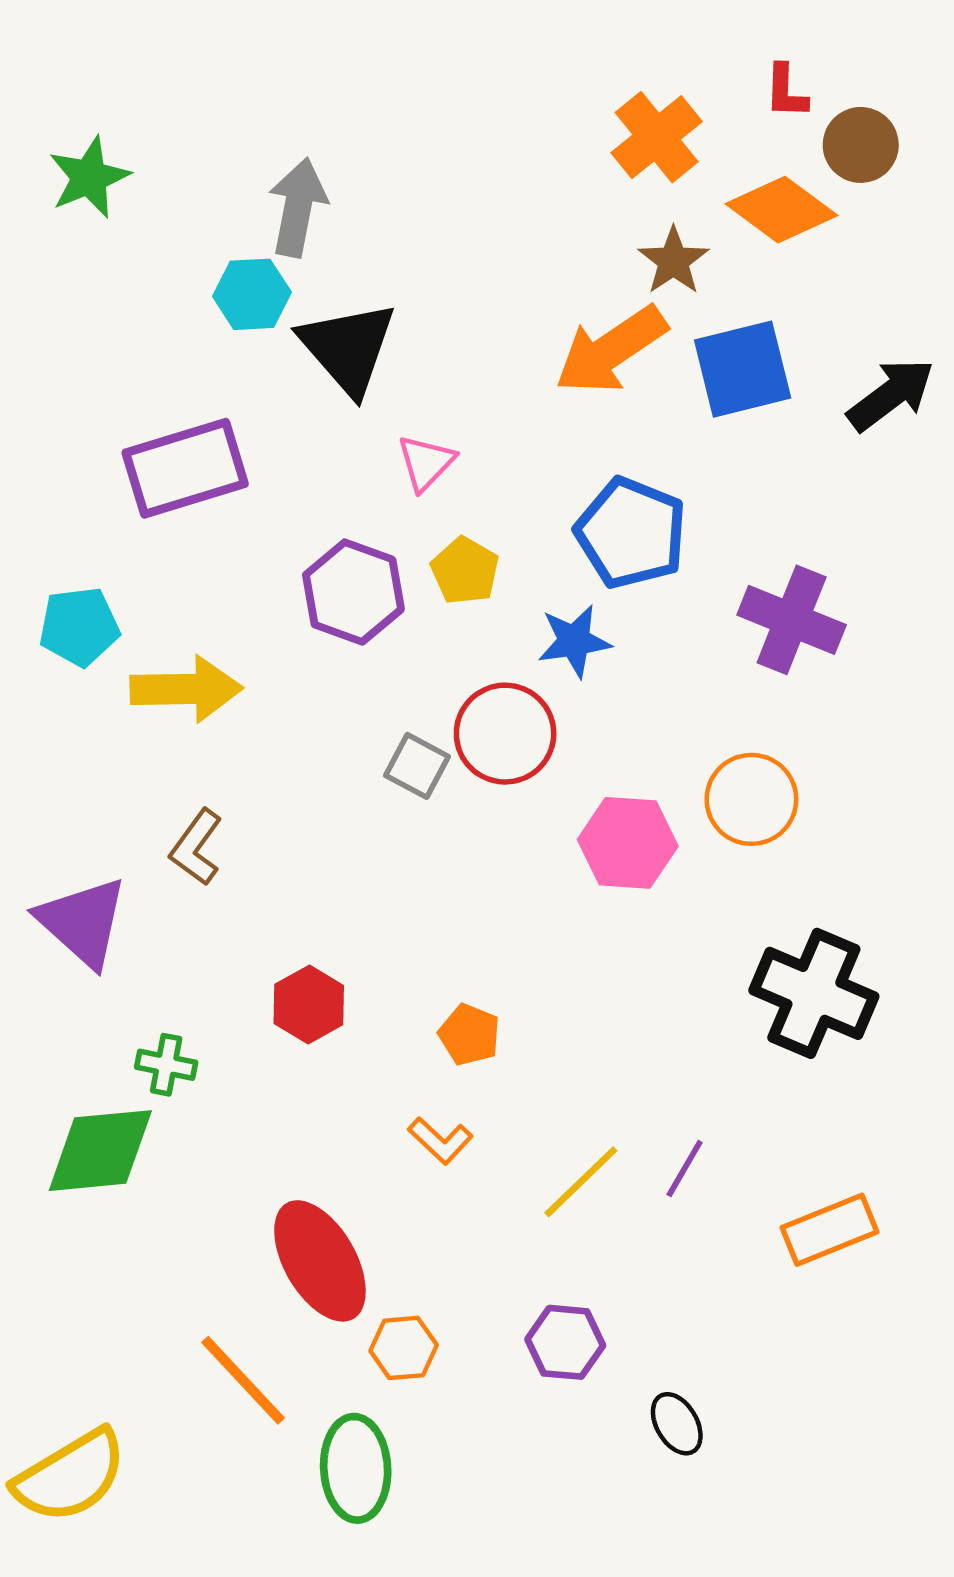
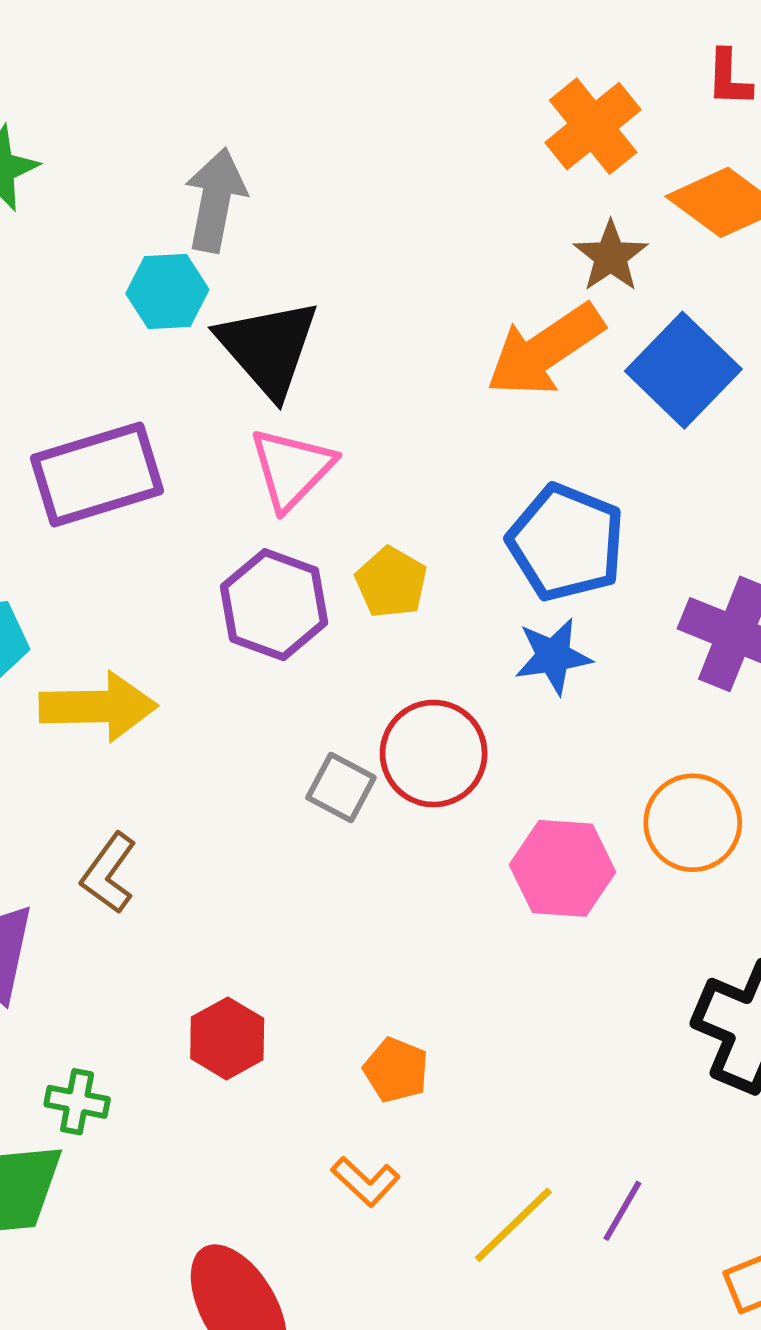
blue square: (743, 369) -> (683, 370), turned -32
pink triangle: (426, 463) -> (292, 469), moved, size x1.4
blue star: (574, 641) -> (553, 656), moved

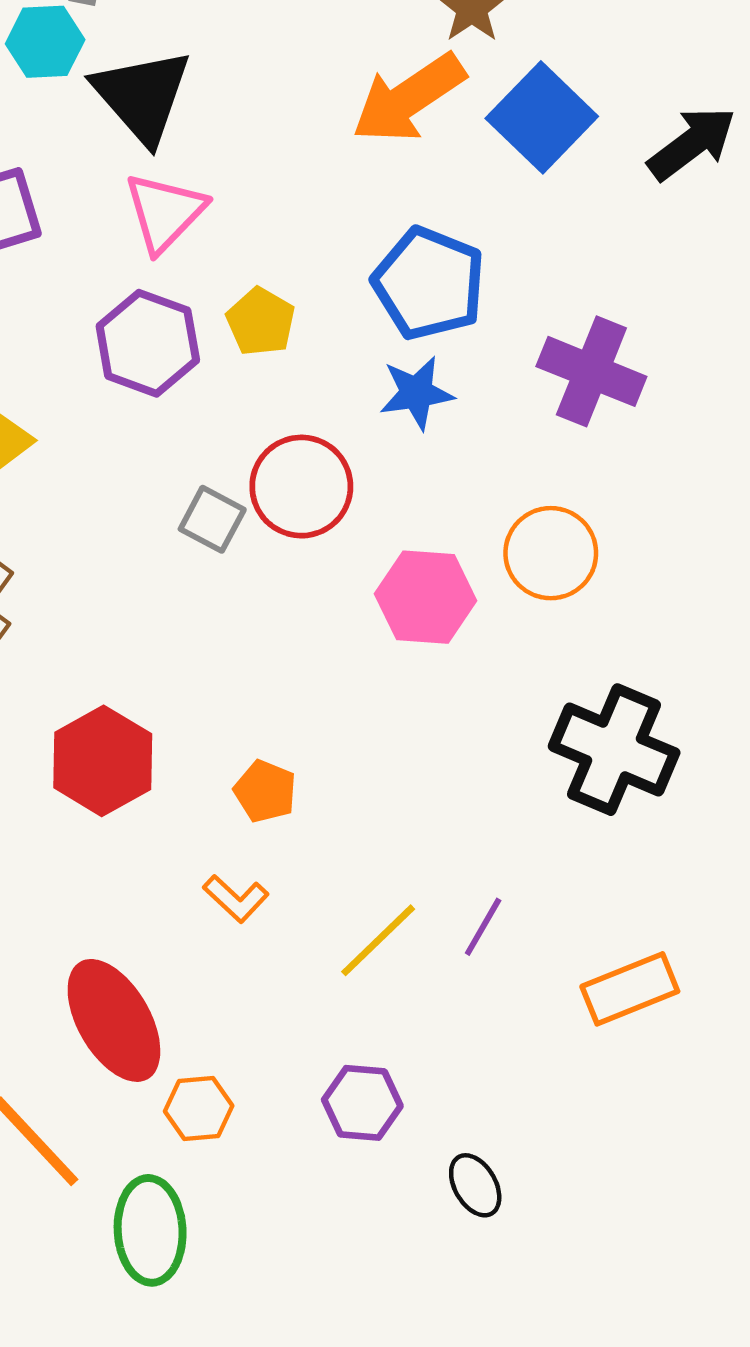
red hexagon: (227, 1038) -> (103, 761), size x1.4

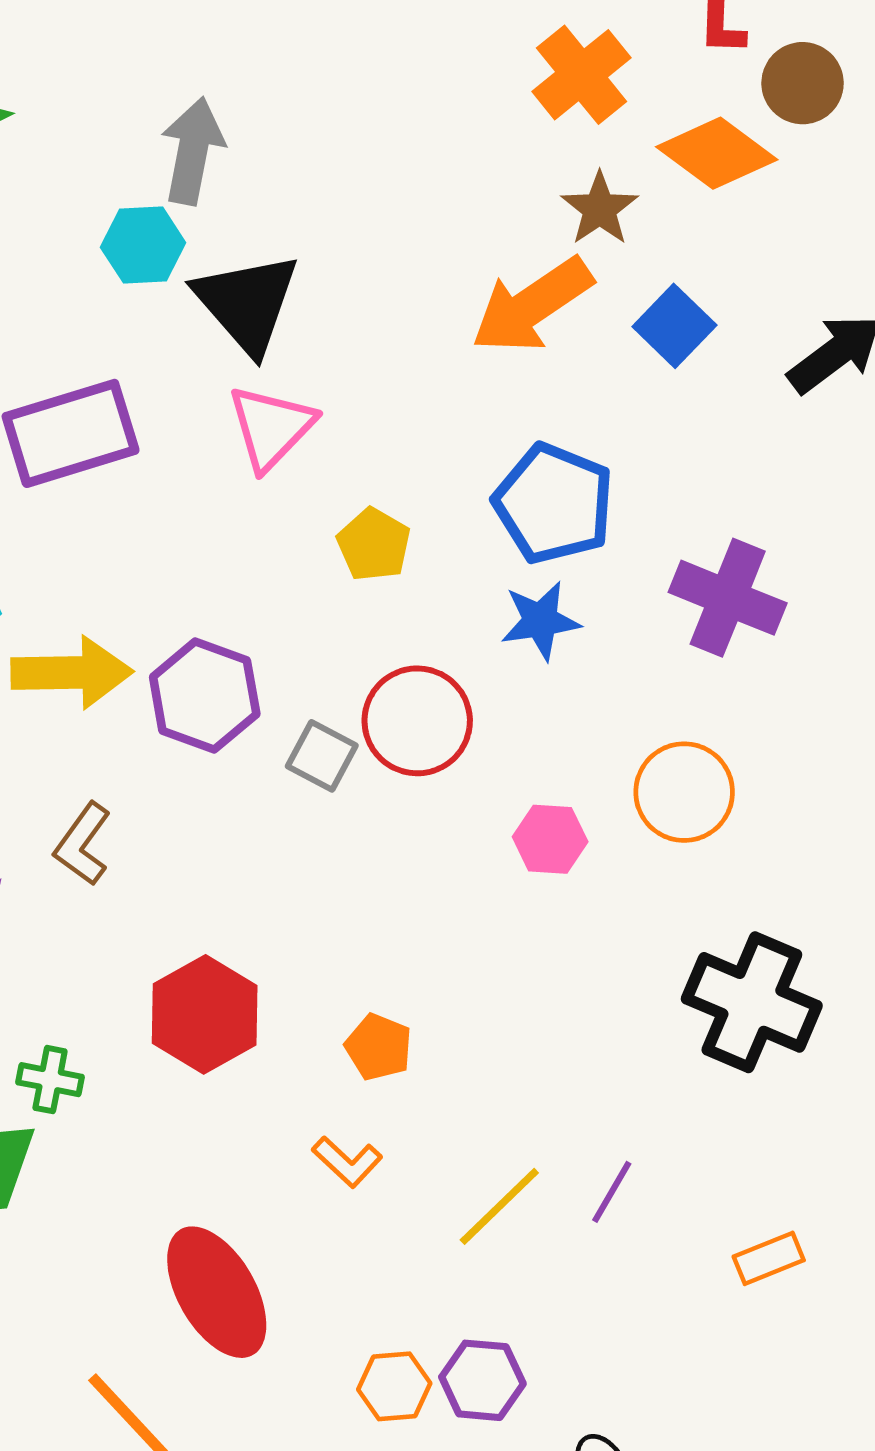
blue square: (542, 117) -> (674, 326), size x0.7
purple hexagon: (148, 343) -> (205, 696), moved
pink hexagon: (426, 597) -> (550, 839), size x0.7
orange rectangle: (630, 989) -> (769, 1258), size x0.7
orange hexagon: (199, 1109) -> (394, 1386), moved

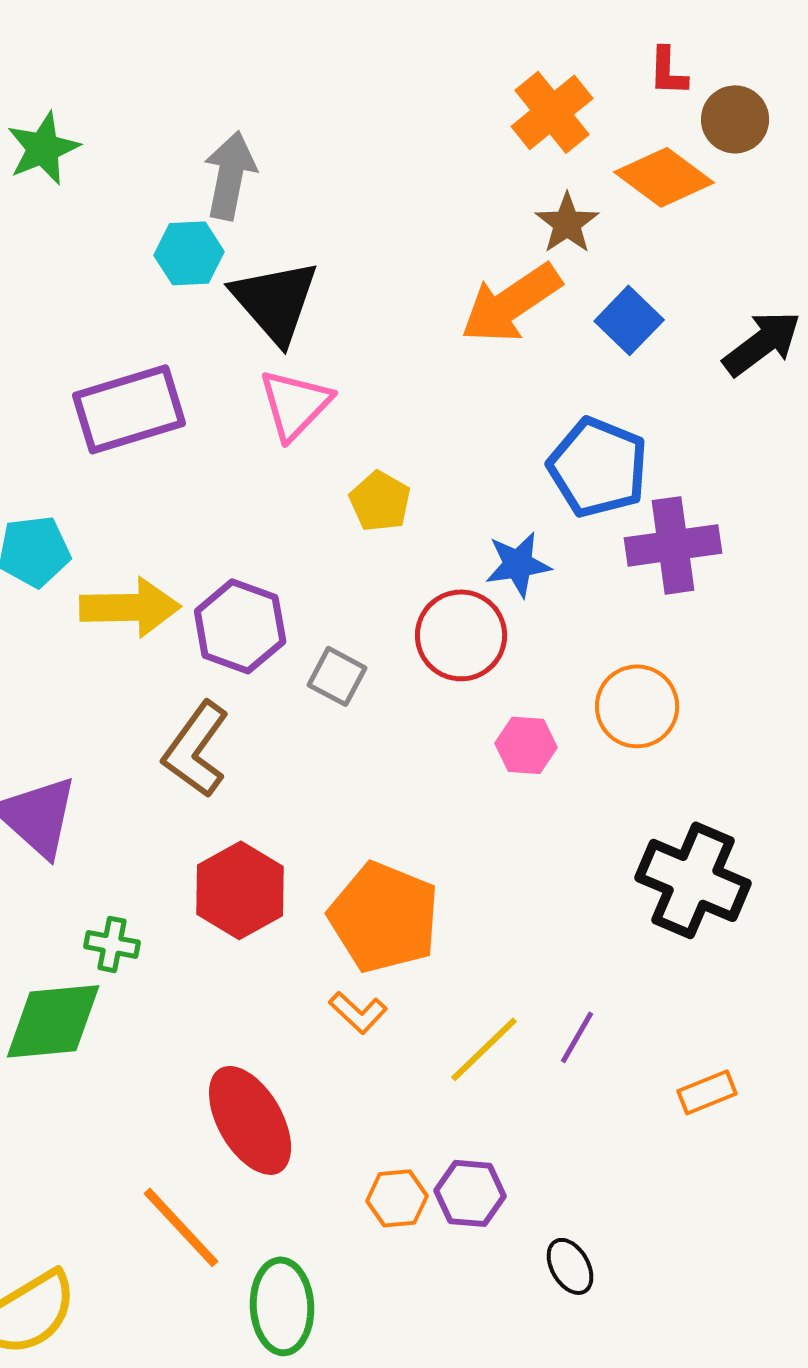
blue pentagon: (554, 503) -> (598, 467), moved
purple cross: (728, 598) -> (673, 545), turned -30
red circle: (417, 721) -> (461, 635), moved
brown L-shape: (83, 844) -> (196, 749), moved, size x1.4
orange pentagon: (379, 1047) -> (384, 917), size x2.0

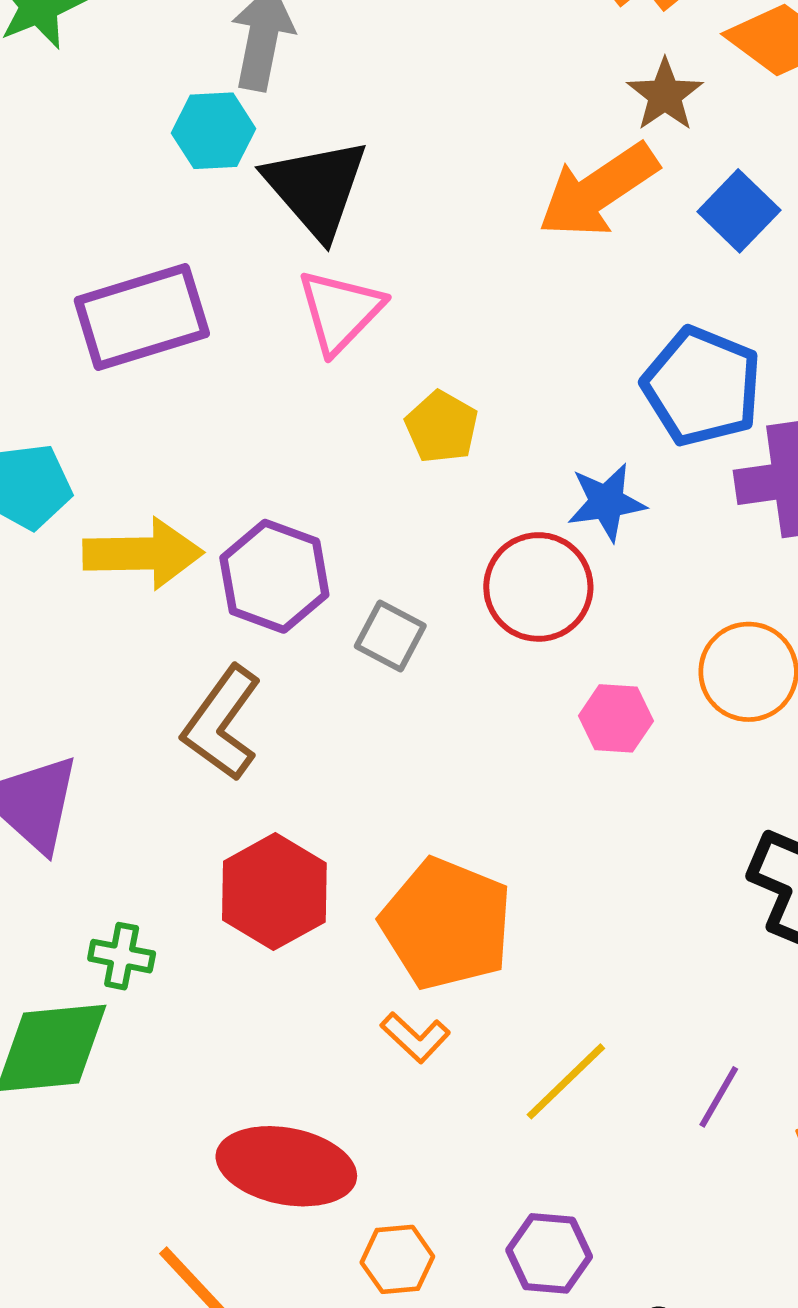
purple line: (577, 1037) -> (719, 1097), moved
red ellipse: (250, 1120) -> (286, 1166), turned -49
orange hexagon: (397, 1198) -> (397, 1259), moved

